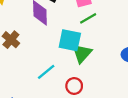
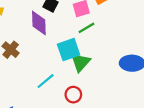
cyan square: (70, 40) -> (69, 50), turned -30

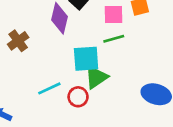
red circle: (73, 95) -> (78, 97), moved

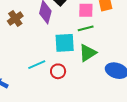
brown cross: (18, 41) -> (15, 19), moved
green triangle: (96, 77) -> (88, 53), moved

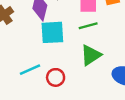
cyan square: (65, 43) -> (52, 32), moved

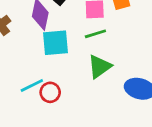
red circle: (56, 77) -> (50, 92), moved

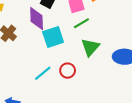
red circle: (50, 92) -> (68, 71), moved

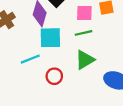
cyan line: (43, 73) -> (30, 59), moved

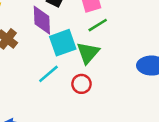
green triangle: (85, 60) -> (88, 53), moved

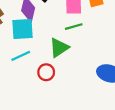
cyan square: (63, 43) -> (23, 29), moved

